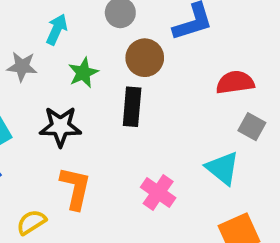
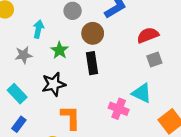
gray square: (252, 127) -> (154, 59), moved, turned -35
cyan triangle: (222, 168) -> (142, 93), moved

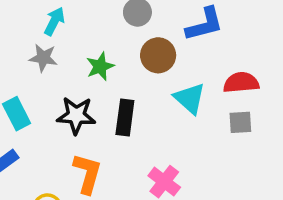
cyan arrow: (38, 29) -> (54, 21), moved
black rectangle: (92, 63) -> (125, 117), moved
cyan triangle: (142, 93) -> (190, 98), moved

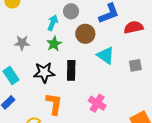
cyan arrow: (54, 21) -> (53, 23), moved
red semicircle: (241, 83) -> (134, 27), moved

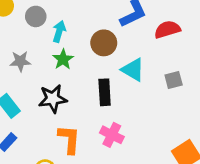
gray circle: (71, 11) -> (36, 16), moved
black rectangle: (71, 70) -> (105, 92), moved
pink cross: (97, 103) -> (112, 135), moved

